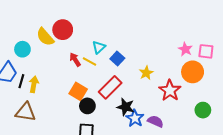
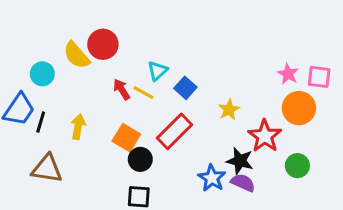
yellow arrow: (34, 84) -> (78, 127), moved
black star: (126, 107) -> (240, 161), moved
green circle: (203, 110) -> (297, 166), moved

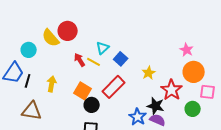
pink square: (319, 77) -> (208, 92), moved

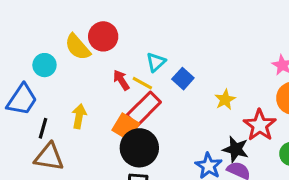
black line: (28, 81) -> (43, 128), moved
red rectangle: (114, 87) -> (144, 109), moved
black circle: (92, 105) -> (139, 148), size x1.6

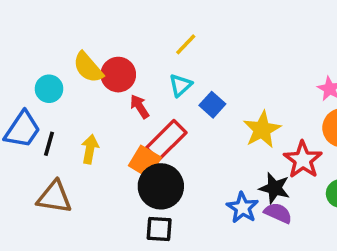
red circle: (103, 36) -> (118, 75), moved
yellow line: (142, 83) -> (186, 44), moved, turned -75
yellow star: (225, 100) -> (262, 130), size x1.5
black line: (43, 128) -> (49, 144), moved

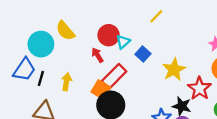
yellow line: (186, 44) -> (156, 16), moved
red circle: (118, 75) -> (109, 35), moved
cyan circle: (49, 89) -> (41, 44), size x1.5

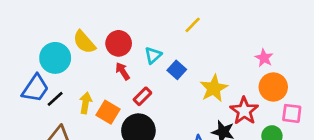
red circle: (109, 35) -> (119, 43), moved
red rectangle: (114, 76) -> (142, 96), size x0.6
black line: (41, 78) -> (55, 99), turned 32
orange square: (101, 90) -> (108, 112), moved

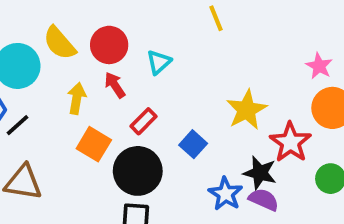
yellow line: (193, 25) -> (216, 18), turned -66
blue square: (177, 70) -> (193, 144), moved
yellow arrow: (86, 103) -> (77, 98), moved

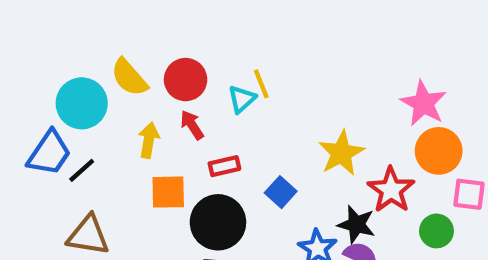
yellow line: (216, 18) -> (261, 84), moved
pink star: (319, 66) -> (423, 103), size x1.5
red rectangle: (143, 121) -> (224, 166), turned 32
orange square: (94, 144) -> (168, 192), turned -32

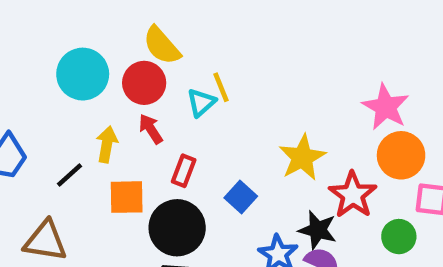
yellow semicircle: (129, 77) -> (162, 46), moved
cyan circle: (82, 103) -> (83, 74), moved
red rectangle: (224, 166) -> (184, 171), turned -56
black line: (82, 170) -> (69, 175), moved

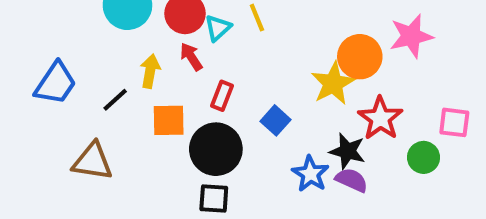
cyan triangle: (201, 103) -> (218, 28), moved
pink star: (386, 107) -> (411, 36), turned 30
orange circle: (401, 155) -> (360, 57), moved

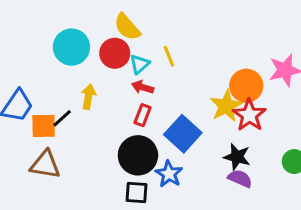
red arrow: (191, 57) -> (143, 87), moved, turned -40
red star: (380, 118) -> (249, 115), moved
orange square: (169, 120) -> (44, 126), moved
blue square: (275, 120) -> (183, 134), size x1.6
blue star: (310, 174) -> (169, 174), moved

